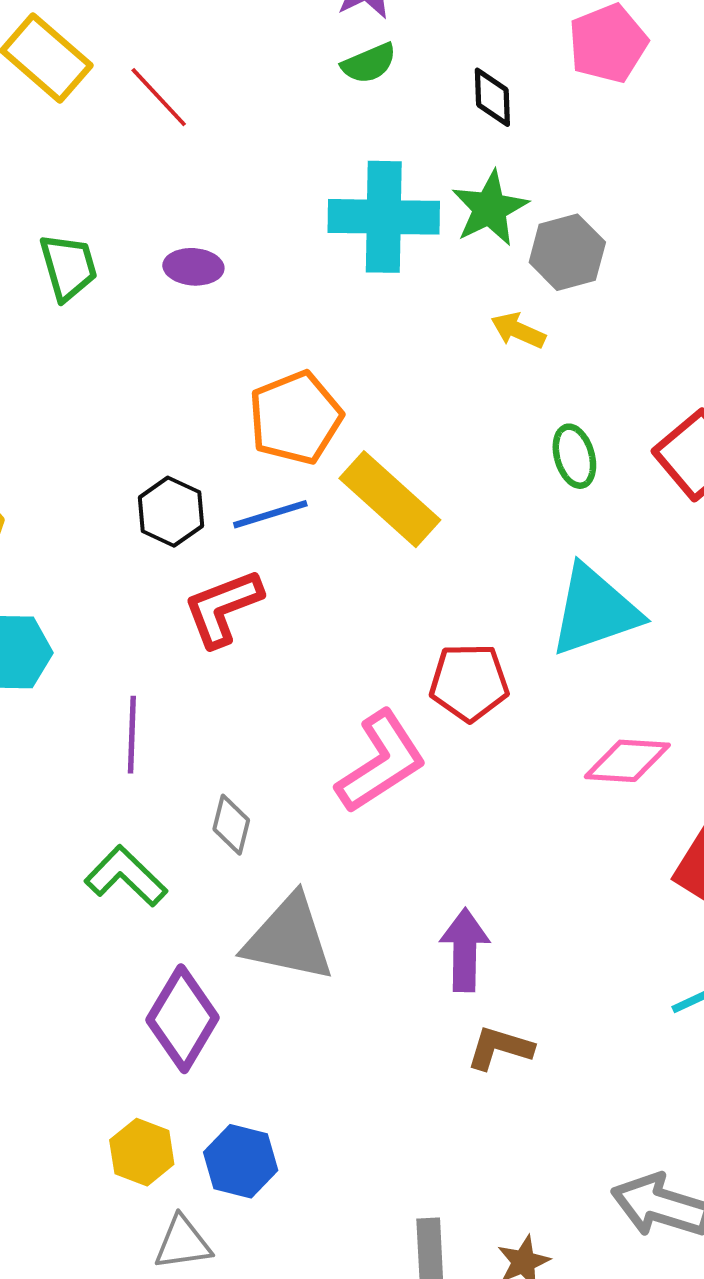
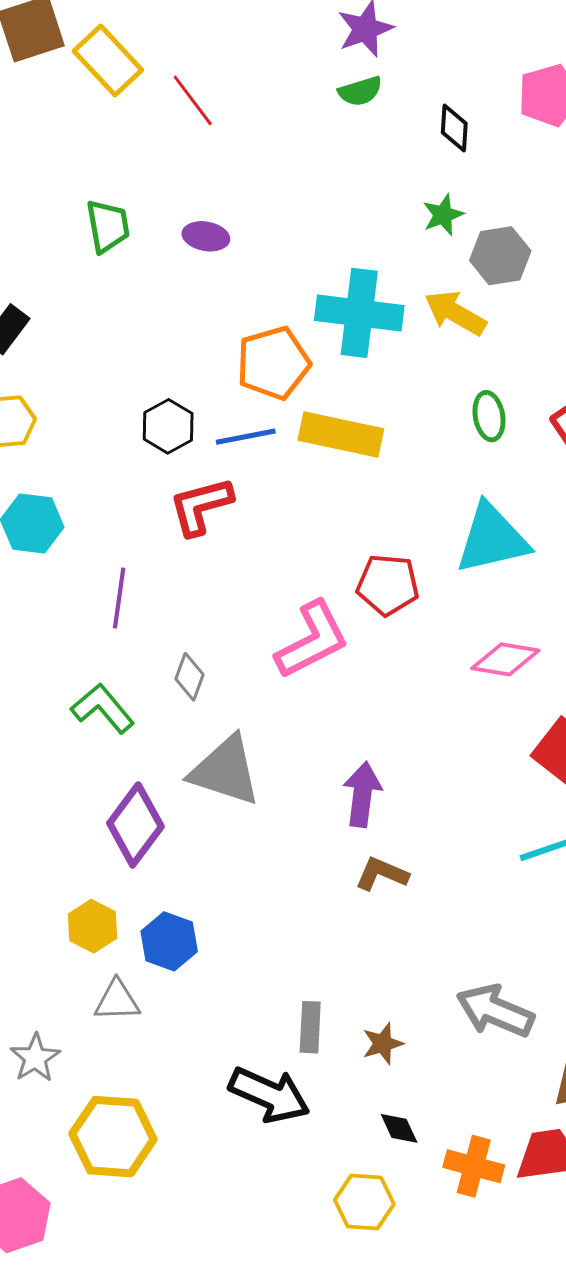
green star: (490, 208) -> (443, 215), size x0.7
cyan cross: (384, 217) -> (359, 313), moved
yellow arrow: (518, 330) -> (455, 313), size x1.5
yellow rectangle: (390, 499) -> (341, 435), turned -36

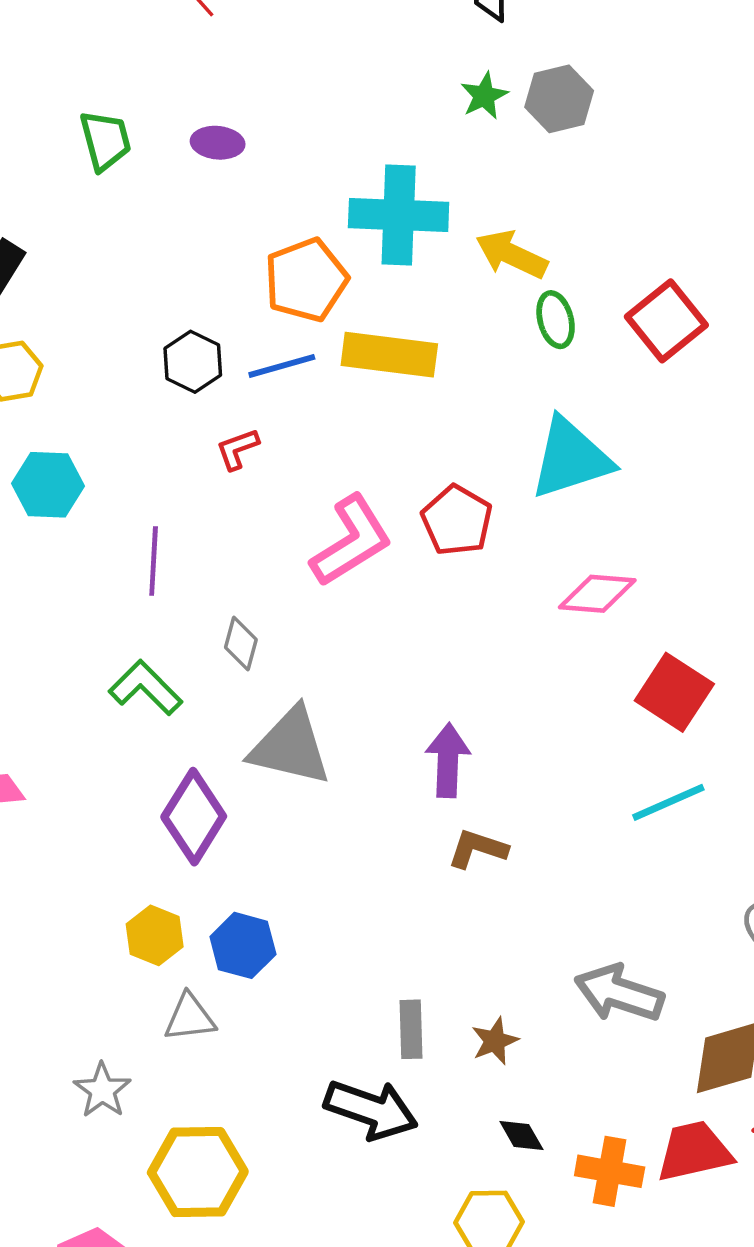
gray hexagon: (500, 256) -> (559, 99), moved
yellow arrow: (455, 313) -> (512, 254), moved
red L-shape: (201, 506) -> (237, 449), size x0.6
red pentagon: (388, 585) -> (457, 520), turned 30
pink L-shape: (312, 640) -> (351, 541), moved

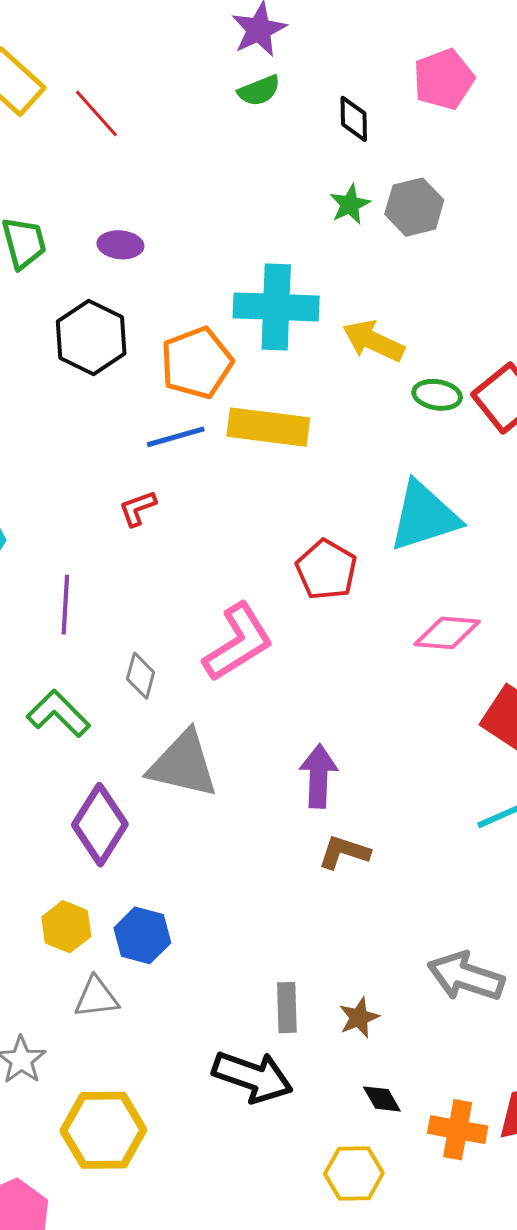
green ellipse: (556, 320) -> (437, 395), moved, turned -66
black hexagon: (193, 362) -> (91, 338), moved, size x1.4
pink L-shape: (351, 541) -> (238, 642), moved

